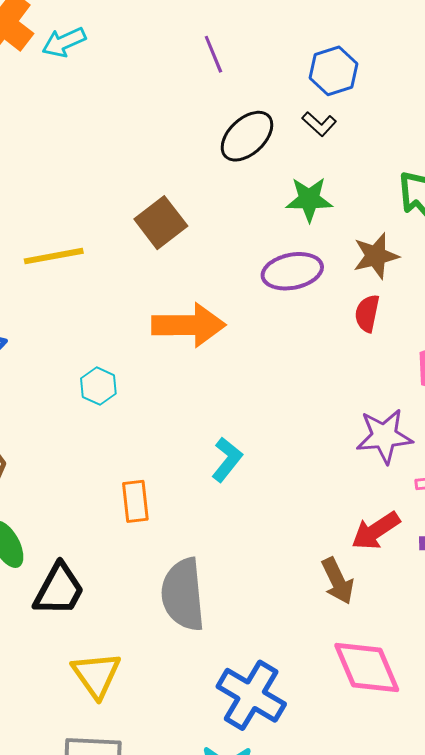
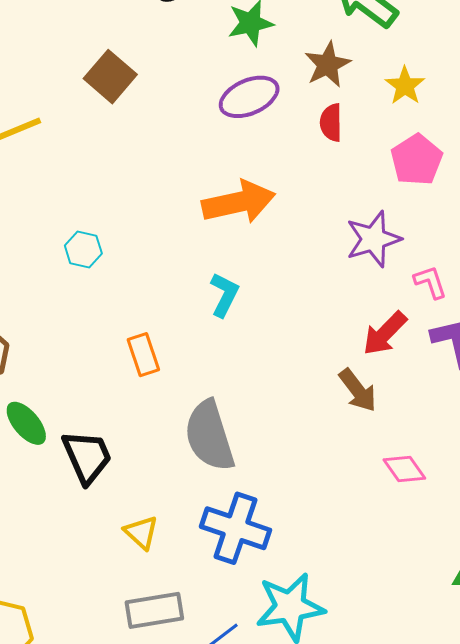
orange arrow: (189, 325) -> (239, 202), moved
black trapezoid: (59, 590) -> (87, 457), turned -40
pink diamond: (367, 667) -> (404, 469), size x0.6
yellow triangle: (96, 675) -> (141, 532), size x0.7
blue cross: (251, 695) -> (236, 528), moved

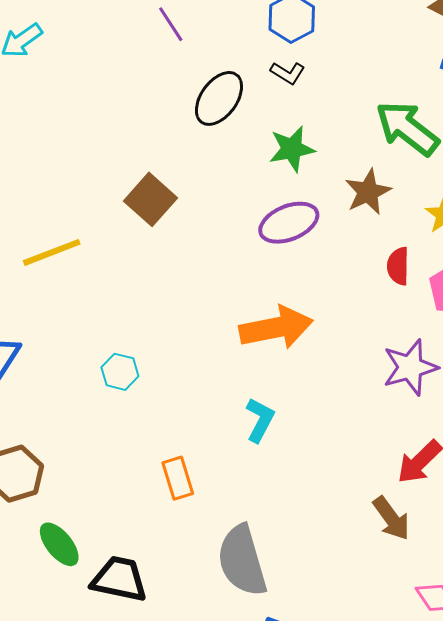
red semicircle: (331, 123) -> (398, 266), moved
black trapezoid: (87, 457) -> (119, 579), turned -56

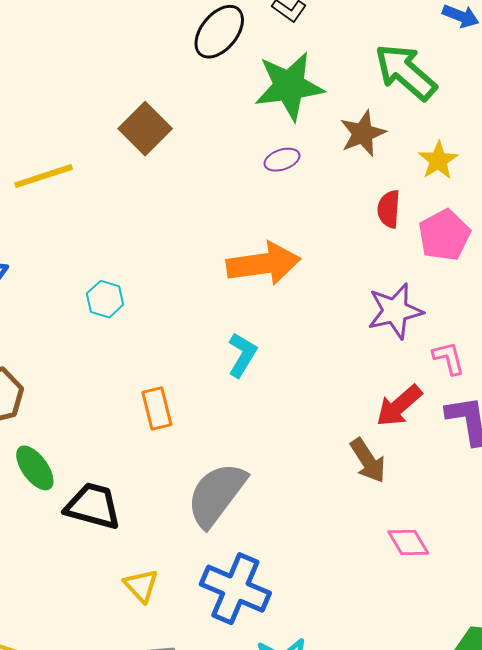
green star: (292, 149) -> (289, 86), size x1.5
purple ellipse: (289, 223) -> (282, 160), size x0.6
gray semicircle: (242, 561) -> (216, 494), turned 50

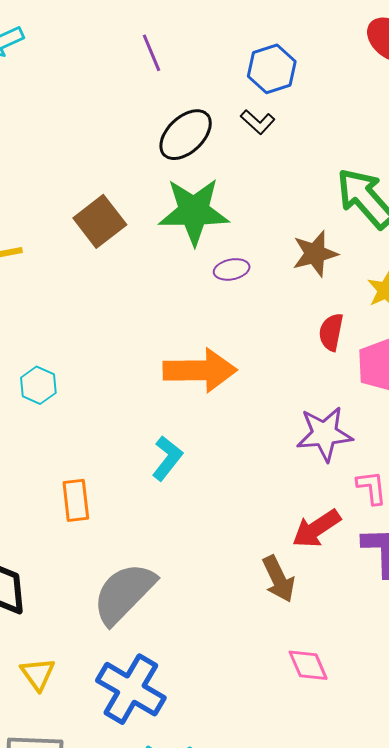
green star: (289, 86) -> (194, 211), moved

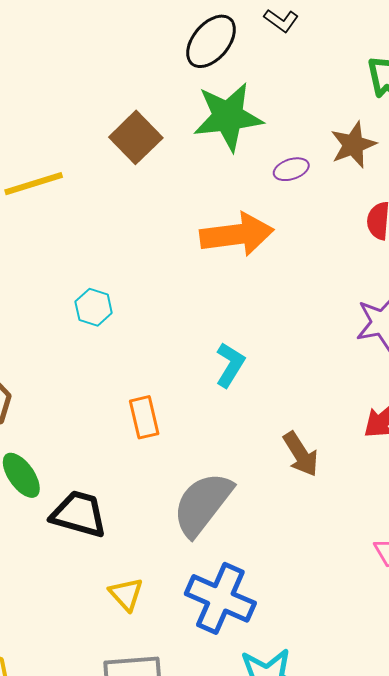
purple ellipse: (232, 269) -> (291, 169), moved
orange arrow: (200, 370) -> (237, 234), moved
brown arrow: (279, 579) -> (301, 454), moved

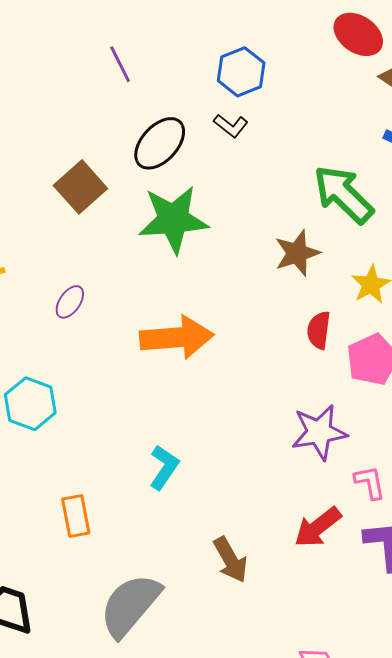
brown square: (136, 137) -> (80, 187), moved
purple ellipse: (291, 169) -> (70, 302), moved, turned -40
cyan hexagon: (94, 307) -> (30, 404), size x1.4

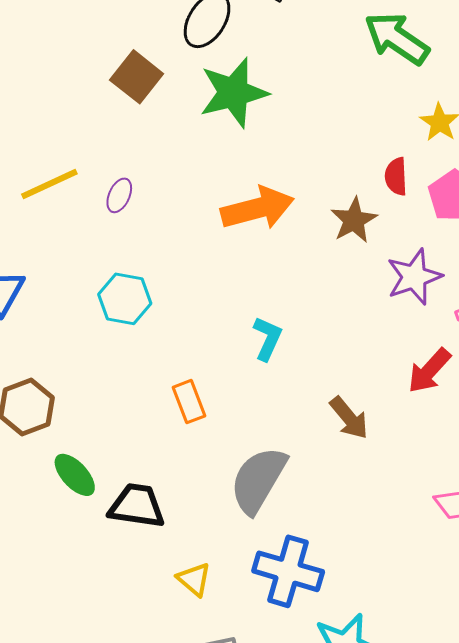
brown star: (297, 253) -> (354, 220), moved
purple ellipse: (70, 302) -> (119, 195), moved

